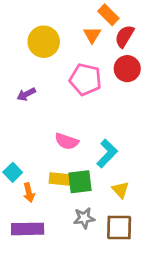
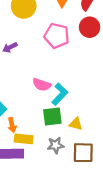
cyan L-shape: (107, 153) -> (60, 94), moved
yellow rectangle: (61, 179) -> (24, 139), moved
yellow triangle: (120, 190) -> (76, 124), moved, turned -32

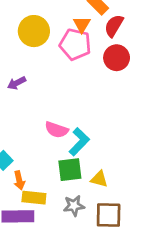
pink pentagon: (57, 36) -> (75, 44), moved

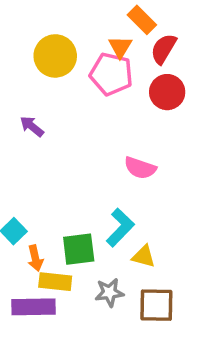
purple arrow: (17, 83) -> (32, 126), turned 66
pink semicircle: (57, 130) -> (140, 168), moved
cyan L-shape: (79, 142) -> (120, 227), moved
green square: (70, 170) -> (79, 249), moved

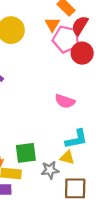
pink pentagon: (111, 74) -> (66, 39), moved
cyan L-shape: (120, 227) -> (76, 139), moved, turned 35
gray star: (109, 292) -> (50, 170), moved

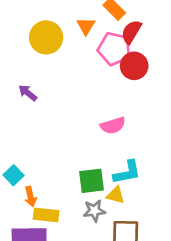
orange triangle: (52, 24) -> (86, 26), moved
pink semicircle: (65, 101) -> (113, 125), turned -36
green square: (26, 153) -> (92, 181), moved

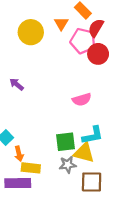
purple arrow: (28, 93) -> (17, 84), moved
yellow triangle: (116, 195) -> (84, 153), size x1.5

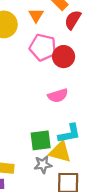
pink pentagon: (83, 41) -> (43, 47), moved
red circle: (98, 54) -> (64, 57), moved

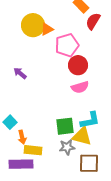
orange triangle: (36, 15) -> (47, 29), moved, turned 32
pink pentagon: (43, 47) -> (67, 45), turned -30
red circle: (64, 57) -> (78, 65), moved

